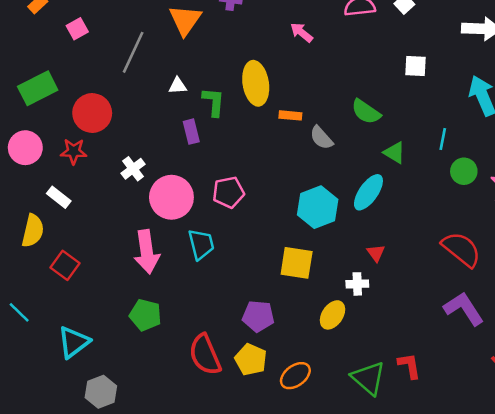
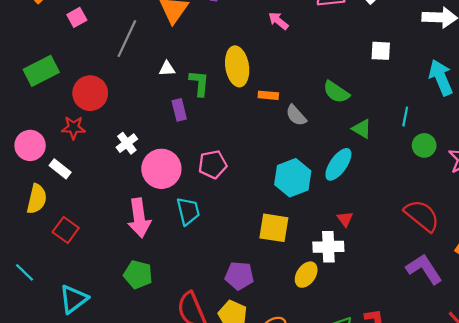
pink circle: (25, 148) -> (30, 145), moved
white cross: (357, 284) -> (328, 247), size x1.5

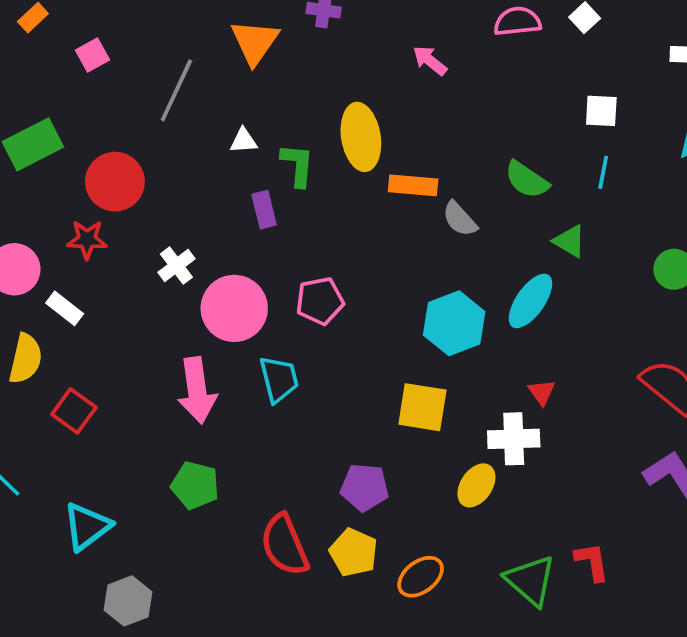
orange rectangle: (268, 95) -> (413, 185), size x1.4
cyan line: (405, 117) -> (603, 172), moved

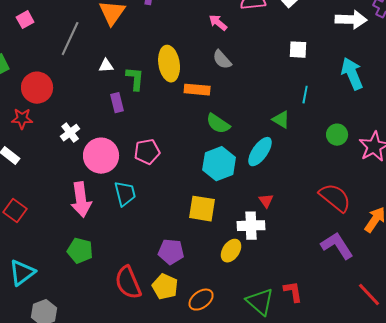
pink arrow: (430, 61) -> (218, 23), moved
cyan line: (603, 172) -> (305, 95), moved
green semicircle: (527, 180) -> (218, 124), moved
gray semicircle: (460, 219) -> (222, 60), moved

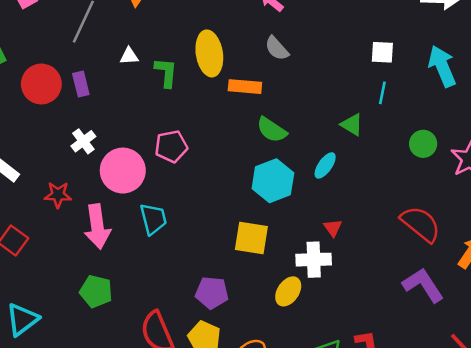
white square: (298, 50) -> (382, 52), moved
purple rectangle: (117, 103) -> (81, 84), moved
red star: (22, 119) -> (58, 195), moved
pink pentagon: (147, 152) -> (171, 146), moved
cyan ellipse: (260, 152) -> (325, 165), size x0.7

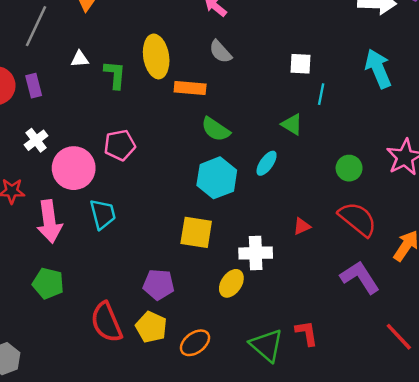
white square: (382, 52) -> (301, 64), moved
green circle: (423, 144) -> (349, 168), moved
red triangle: (333, 228) -> (302, 226), moved, turned 42

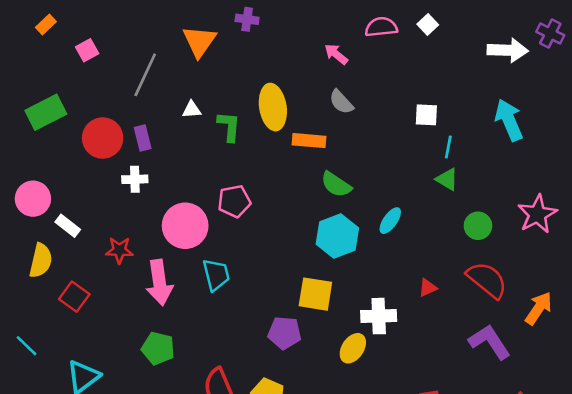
green triangle: (292, 124) -> (447, 179), moved
white cross: (36, 140) -> (135, 179), moved, turned 35
purple pentagon: (159, 285) -> (284, 333), moved

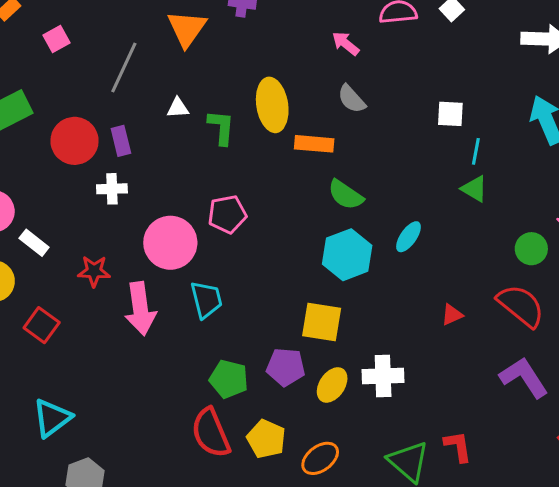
green circle: (478, 226) -> (531, 249), moved
white cross: (379, 316) -> (383, 376), moved
green pentagon: (158, 348) -> (229, 379), moved
yellow ellipse: (353, 348) -> (332, 385), moved

